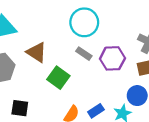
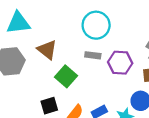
gray rectangle: (84, 54) -> (93, 55), turned -32
black square: (20, 108) -> (49, 106), moved, turned -30

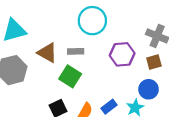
gray rectangle: (93, 55) -> (76, 51), moved

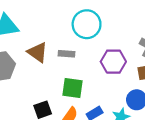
green square: (70, 76) -> (73, 88), moved, turned -30

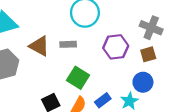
green square: (73, 88) -> (78, 78), turned 30

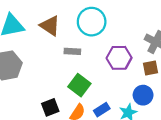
brown triangle: (39, 46) -> (50, 26), moved

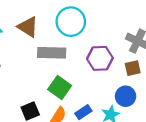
gray rectangle: (72, 51) -> (52, 53), size x1.6

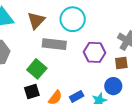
brown triangle: (28, 27) -> (36, 20), turned 36
green square: (60, 87) -> (37, 69), moved

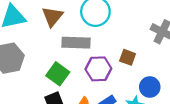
purple hexagon: (95, 52) -> (98, 69), moved
brown square: (121, 63) -> (128, 57), moved, turned 32

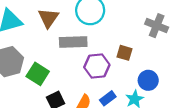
green square: (58, 74) -> (38, 74), moved

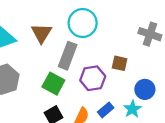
gray rectangle: (73, 42) -> (68, 56), turned -64
green square: (38, 74) -> (53, 84), moved

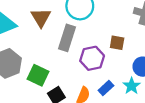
green square: (53, 84) -> (38, 75), moved

